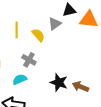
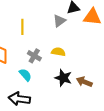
yellow semicircle: (38, 35) -> (58, 52), moved, turned -40
cyan semicircle: (20, 79) -> (25, 75), turned 72

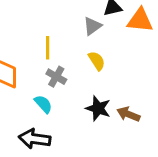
yellow line: (22, 27) -> (48, 48), moved
yellow semicircle: (58, 52) -> (97, 61), moved, turned 48

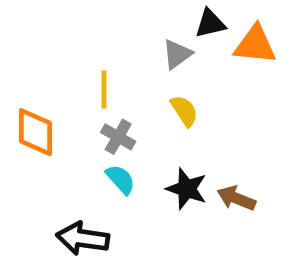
cyan semicircle: (43, 104) -> (120, 179), moved

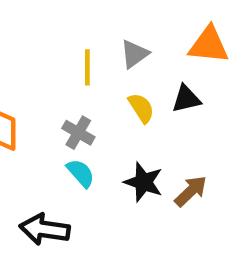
black triangle: (210, 23) -> (186, 99), moved
yellow line: (104, 90) -> (87, 67), moved
brown arrow: (236, 198) -> (191, 191), turned 114

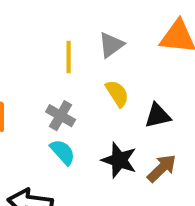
black triangle: (186, 99) -> (158, 116), moved

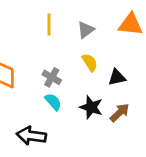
yellow line: (69, 57) -> (49, 24), moved

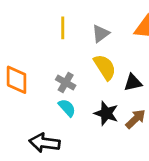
yellow semicircle: (90, 62) -> (105, 67), size x1.4

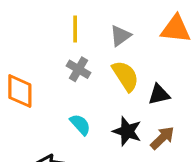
gray cross: (66, 83) -> (78, 69), moved

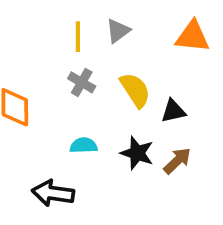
gray triangle: (120, 36) -> (118, 31), moved
cyan semicircle: (80, 125) -> (84, 145), turned -50

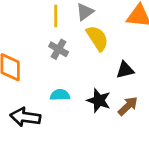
yellow semicircle: (135, 90) -> (97, 38), moved
black arrow: (53, 193) -> (25, 117), moved

